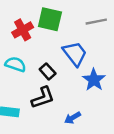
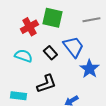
black rectangle: (48, 71) -> (50, 53), moved

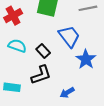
red cross: (29, 27) -> (13, 16), moved
black rectangle: (50, 53) -> (43, 51), moved

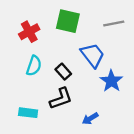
cyan semicircle: (17, 46) -> (34, 66), turned 90

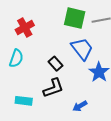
green square: (68, 21) -> (75, 18), moved
cyan semicircle: (34, 66) -> (16, 58), moved

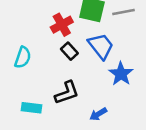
red cross: (25, 28) -> (62, 25), moved
black rectangle: (55, 64) -> (69, 51), moved

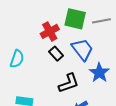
black L-shape: (67, 93) -> (69, 83), moved

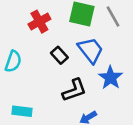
gray line: (101, 21) -> (113, 17), turned 72
red cross: (50, 31) -> (39, 22), moved

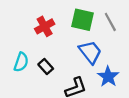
black rectangle: (59, 55) -> (46, 67), moved

